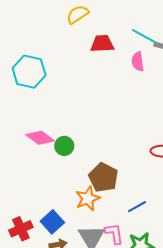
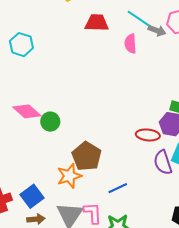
cyan hexagon: (29, 72) -> (21, 45), size x0.7

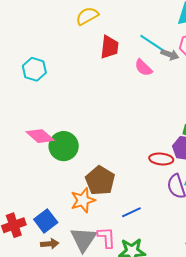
red trapezoid: (97, 23) -> (109, 47), turned 95
pink semicircle: (130, 44) -> (143, 68), turned -42
green circle: (50, 122) -> (64, 146), size x1.5

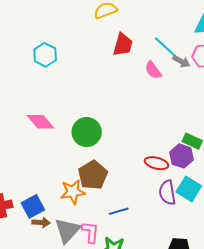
green circle: (64, 146) -> (87, 132), moved
brown arrow: (50, 244) -> (41, 222), moved

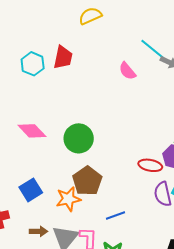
red trapezoid: (123, 45) -> (63, 57), moved
pink semicircle: (153, 70) -> (127, 71), moved
blue square: (33, 206) -> (31, 190), moved

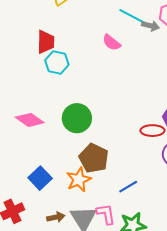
cyan hexagon: (33, 64) -> (57, 62), moved

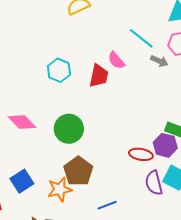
gray arrow: (150, 26) -> (159, 61), moved
red trapezoid: (46, 42) -> (99, 76), moved

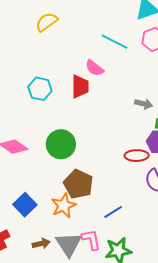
gray arrow: (159, 61) -> (144, 104), moved

